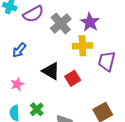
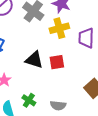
red square: (73, 78) -> (57, 62), turned 35

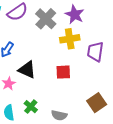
black triangle: (34, 60) -> (27, 70), moved

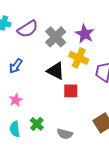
yellow cross: (70, 39) -> (79, 58), turned 30
black triangle: (27, 70) -> (56, 71), moved

